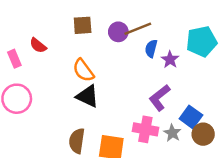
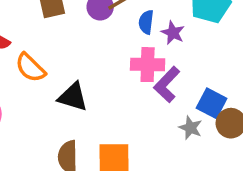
orange semicircle: (83, 70) -> (30, 68), moved
pink cross: (145, 129) -> (148, 65), moved

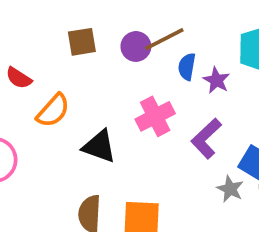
pink cross: (148, 65) -> (155, 116), moved, turned -32
orange semicircle: (30, 68) -> (53, 111), turned -96

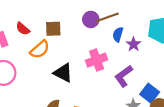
brown square: (82, 42) -> (53, 29), moved

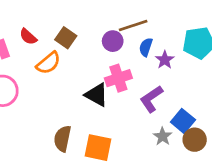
purple circle: (91, 19) -> (113, 41), moved
brown square: (53, 29) -> (66, 38), turned 35
black triangle: (63, 73) -> (97, 95), moved

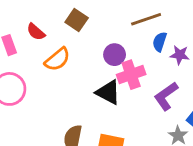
brown square: (66, 38) -> (77, 20), moved
purple circle: (113, 41) -> (115, 55), moved
purple star: (165, 60) -> (180, 55), turned -30

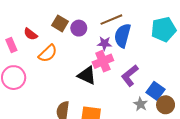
blue semicircle: (160, 42) -> (123, 36), size x1.6
purple circle: (115, 55) -> (79, 28), moved
purple star: (180, 55) -> (105, 43), moved

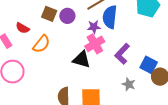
gray star: (140, 104) -> (129, 84), moved

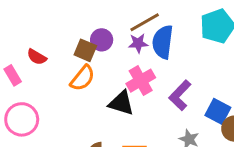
brown square: (49, 14) -> (85, 50), moved
purple star: (94, 27) -> (138, 43), moved
orange semicircle: (41, 44) -> (82, 78), moved

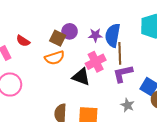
brown line: (145, 22) -> (120, 53), moved, turned -65
orange semicircle: (82, 78) -> (55, 58), turned 30
purple L-shape: (180, 95) -> (123, 74), turned 30

